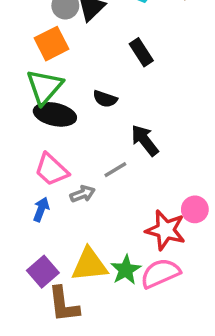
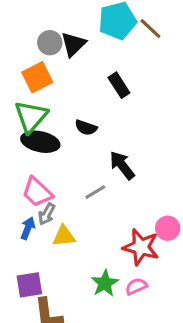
gray arrow: (83, 194) -> (47, 214), moved, turned 140
yellow triangle: (89, 265) -> (64, 236), moved, size x0.7
purple square: (43, 272) -> (29, 285), turned 32
pink semicircle: (160, 273) -> (136, 286), size x0.6

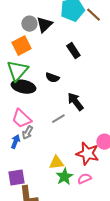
yellow triangle: (64, 236) -> (56, 163), moved

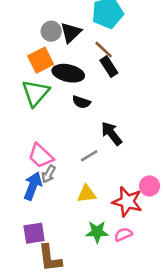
brown line: (93, 15) -> (104, 50), moved
black ellipse: (23, 87) -> (68, 73), moved
blue arrow: (15, 142) -> (33, 186), size x1.5
yellow triangle: (56, 163) -> (87, 194), moved
green star: (64, 177) -> (97, 232), turned 30

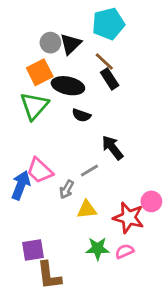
gray arrow: (49, 174) -> (67, 189), moved
blue arrow: (33, 186) -> (21, 185), moved

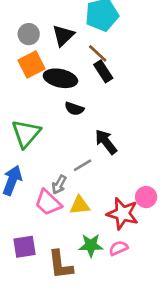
gray circle: (50, 43) -> (29, 34), moved
green triangle: (34, 106) -> (26, 134), moved
pink trapezoid: (40, 170) -> (48, 203), moved
brown L-shape: (49, 276) -> (60, 265), moved

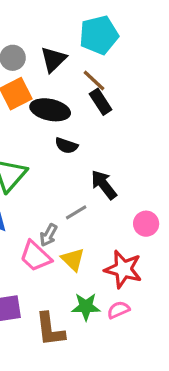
pink circle: (146, 197) -> (146, 224), moved
yellow triangle: (80, 205) -> (73, 259), turned 50

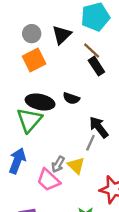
black ellipse: (50, 110) -> (40, 102), moved
gray line: (76, 212) -> (90, 143), moved, turned -35
yellow triangle: (73, 259) -> (76, 166), moved

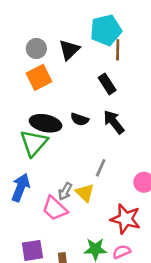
brown line: (92, 50) -> (118, 50), moved, turned 48
black arrow: (99, 127) -> (114, 122), moved

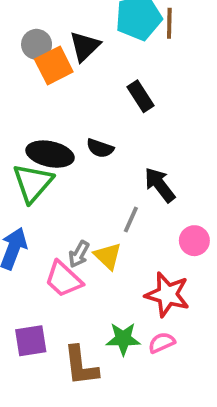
brown line: (118, 50) -> (169, 23), moved
orange square: (39, 77) -> (54, 65), moved
black arrow: (114, 122) -> (160, 185), moved

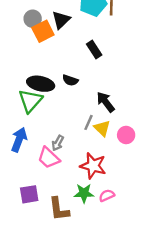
yellow triangle: (108, 256) -> (102, 128), moved
red star: (167, 295) -> (93, 166), moved

